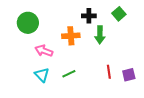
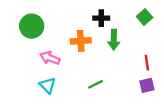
green square: (119, 14) -> (145, 17), moved
red line: (109, 72) -> (147, 63), moved
green line: (69, 74) -> (96, 84), moved

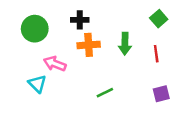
black cross: (101, 18) -> (80, 20), moved
red line: (147, 63) -> (156, 54), moved
cyan triangle: (48, 85) -> (37, 84), moved

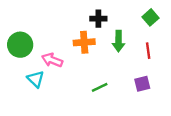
black cross: (80, 20) -> (98, 19), moved
green circle: (35, 29) -> (20, 45), moved
purple square: (161, 94) -> (142, 84), moved

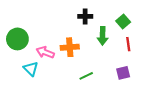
green square: (151, 17) -> (123, 22), moved
orange cross: (84, 42) -> (70, 47), moved

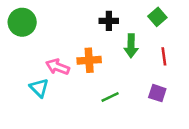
green square: (123, 22) -> (157, 17), moved
green circle: (17, 39) -> (22, 22), moved
purple square: (123, 73) -> (157, 93), turned 32

